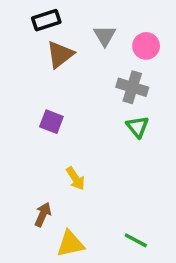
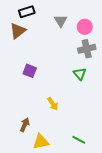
brown triangle: (60, 55) -> (18, 31), moved
gray cross: (132, 87) -> (87, 49), moved, turned -30
yellow arrow: (76, 178) -> (53, 104), moved

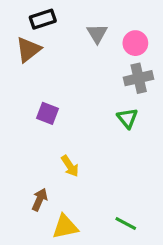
yellow arrow: (53, 104) -> (70, 166), moved

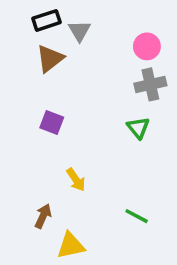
gray triangle: (97, 34) -> (79, 31), moved
brown triangle: (28, 49) -> (50, 59), moved
green line: (126, 224) -> (137, 216), moved

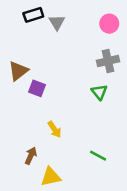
pink circle: (147, 46) -> (109, 24), moved
brown triangle: (50, 59) -> (18, 71), moved

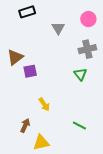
gray triangle: (57, 22) -> (58, 28), moved
purple square: (37, 88) -> (30, 71), turned -32

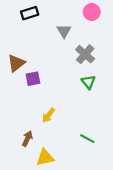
pink circle: (88, 19) -> (92, 12), moved
gray cross: (87, 49) -> (85, 54), moved, turned -36
yellow arrow: (44, 104) -> (48, 115), turned 72

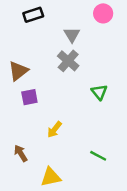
gray cross: (85, 54) -> (68, 61), moved
purple square: (33, 79) -> (29, 97), moved
brown arrow: (27, 139) -> (21, 153), moved, turned -56

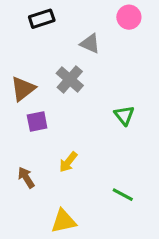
gray triangle: (72, 35) -> (90, 44), turned -35
gray cross: (68, 61) -> (70, 79), moved
brown arrow: (21, 153) -> (26, 178), moved

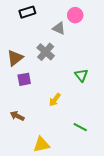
pink circle: (129, 17) -> (75, 15), moved
yellow arrow: (68, 162) -> (55, 100), moved
brown arrow: (26, 178) -> (17, 116), turned -32

